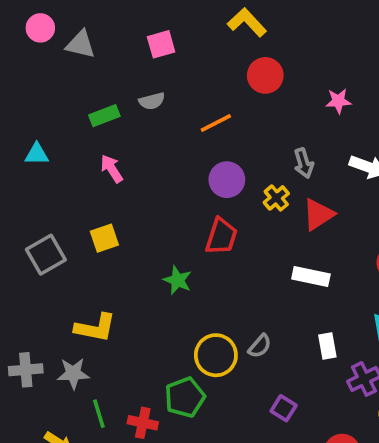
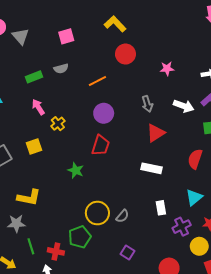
gray triangle: (81, 44) -> (21, 36), turned 36
yellow cross: (276, 198) -> (58, 124), moved
gray semicircle: (260, 346) -> (122, 216), moved
purple square: (284, 408) -> (128, 252), moved

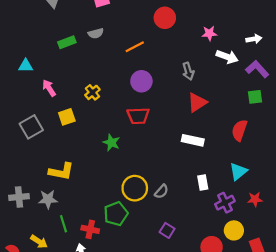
white arrow: (184, 106) -> (227, 57), moved
pink arrow: (38, 107) -> (49, 88), moved
red trapezoid: (101, 145) -> (138, 116), turned 70
yellow circle: (199, 246) -> (234, 230), moved

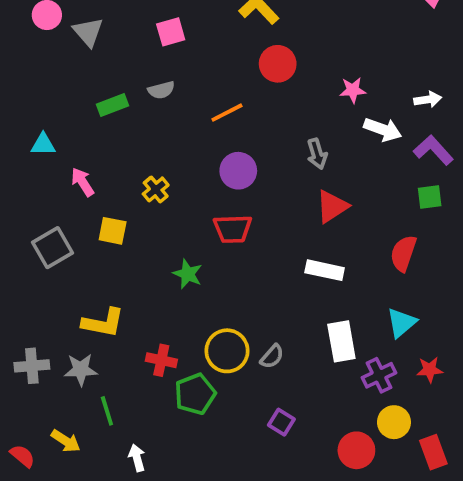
yellow square: (67, 117) -> (113, 231), turned 30
white rectangle: (203, 183) -> (341, 341), size x1.5
red cross: (90, 229) -> (161, 360), moved

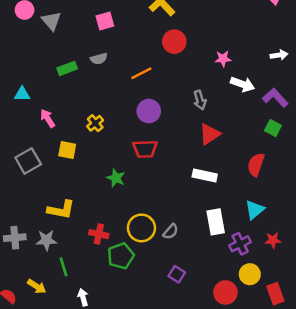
white arrow: (428, 99) -> (279, 55), moved
green square: (430, 197) -> (273, 128), turned 35

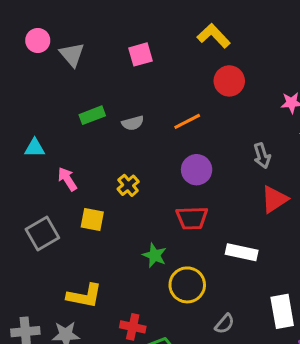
gray semicircle: (99, 59) -> (133, 123), moved
white rectangle: (205, 176) -> (242, 252), moved
yellow circle: (141, 228) -> (187, 285), moved

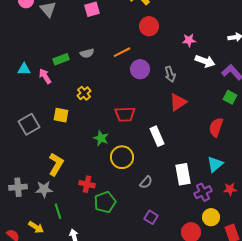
green rectangle: (92, 115) -> (61, 59), moved
purple circle: (197, 170) -> (140, 69), moved
pink arrow: (67, 179) -> (45, 76), moved
white rectangle: (242, 252) -> (157, 136), turned 54
yellow L-shape: (84, 296) -> (56, 164), turned -70

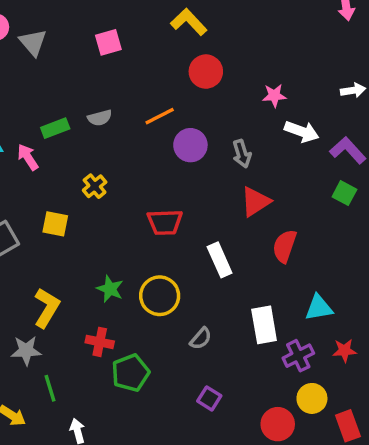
red semicircle: (216, 127) -> (285, 246), moved
green star: (101, 138) -> (110, 289), moved
cyan triangle: (215, 164) -> (319, 308), turned 30

